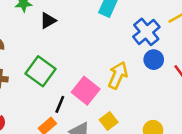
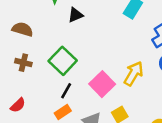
black line: (60, 104) -> (66, 91), moved

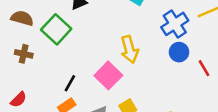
green square: (63, 61) -> (56, 29), moved
yellow arrow: (134, 74) -> (129, 49), moved, turned 135

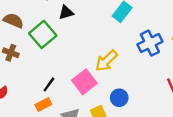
yellow arrow: (129, 49) -> (106, 61), turned 55
blue circle: (179, 52) -> (119, 98), moved

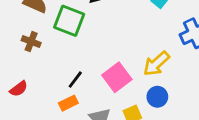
green square: (43, 34) -> (69, 21), turned -30
yellow arrow: (106, 61) -> (156, 64), moved

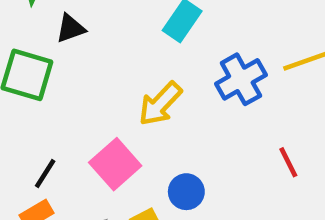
yellow arrow: (156, 64) -> (160, 104), moved

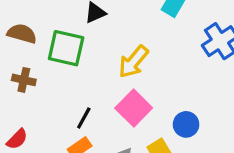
yellow arrow: (160, 104) -> (133, 62), moved

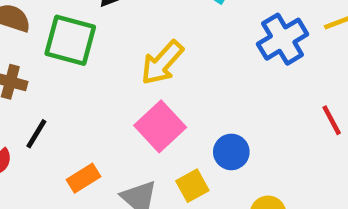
black line: (84, 118) -> (36, 134), moved

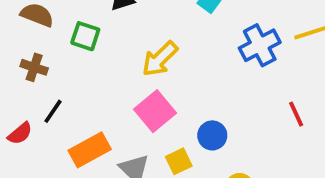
green square: (70, 40) -> (85, 36), size x0.7
orange rectangle: (83, 178) -> (90, 150), size x1.5

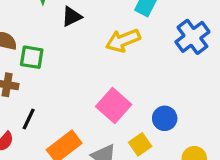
green square: (85, 36) -> (32, 57), moved
yellow arrow: (160, 59) -> (123, 40), moved, turned 32

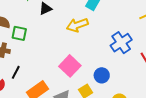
blue cross: (192, 37) -> (121, 43), moved

